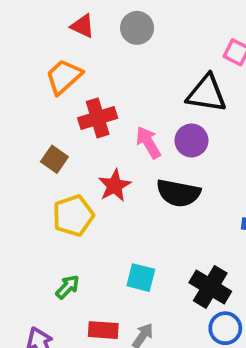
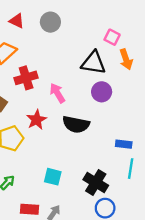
purple circle: (191, 140) -> (102, 92), moved

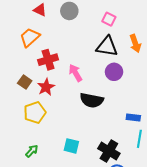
pink square: (112, 37) -> (109, 19), moved
red star: (36, 120) -> (46, 87), moved

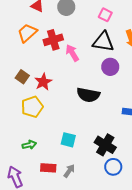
red cross: (48, 60) -> (53, 40), moved
pink arrow: (75, 73) -> (72, 53), moved
green arrow: (32, 151) -> (29, 145), turned 32

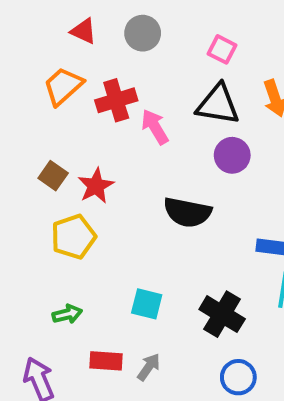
blue circle: (113, 167) -> (238, 377), moved

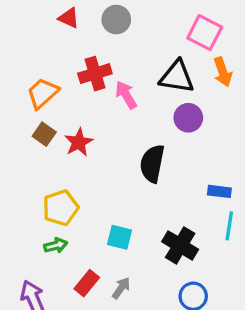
pink square: (222, 49) -> (205, 33), moved, size x1.5
orange trapezoid: (63, 86) -> (43, 93), moved
black semicircle: (187, 212) -> (152, 164), turned 90
yellow pentagon: (73, 237) -> (61, 208), moved
red rectangle: (106, 361) -> (87, 283), turned -55

